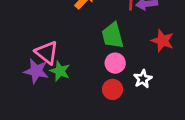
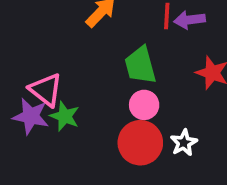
white star: (143, 79) -> (184, 143), moved
red circle: (113, 89) -> (140, 143), size x1.5

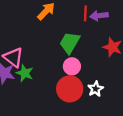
green trapezoid: (140, 65) -> (70, 43), turned 45

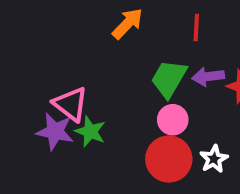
purple arrow: (99, 16) -> (208, 77), moved

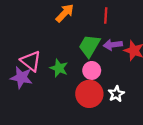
green star: (90, 132) -> (59, 68), moved

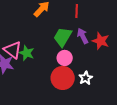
purple arrow: (113, 45) -> (83, 36), turned 70
green star: (59, 68) -> (27, 53), moved

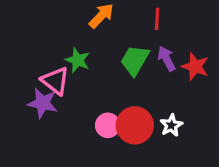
green star: (27, 53) -> (78, 60), moved
pink circle: (65, 58) -> (108, 125), moved

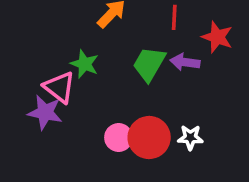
purple arrow: (167, 59) -> (185, 62), turned -55
red star: (195, 67) -> (217, 37), moved
white star: (171, 125) -> (190, 137), turned 30

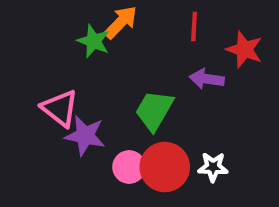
green star: (85, 64) -> (93, 41), moved
green trapezoid: (149, 64) -> (154, 110), moved
purple star: (45, 112) -> (85, 136), moved

